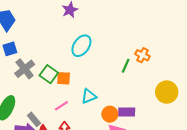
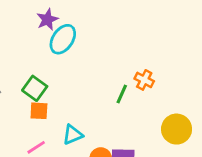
cyan ellipse: (81, 46) -> (63, 39), moved
green square: (49, 74) -> (35, 88), moved

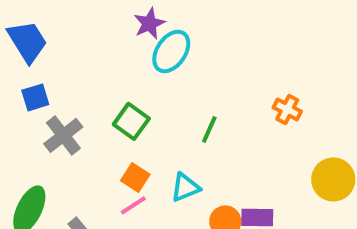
green line: (122, 94) -> (209, 129), moved
orange square: (39, 111) -> (135, 177), moved, turned 30

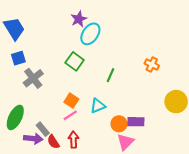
green square: (131, 121) -> (75, 61), moved

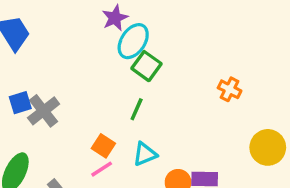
blue square: (18, 58) -> (20, 103), moved
green square: (75, 61) -> (146, 66), moved
green line: (110, 75) -> (137, 109), moved

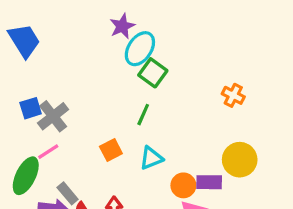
orange square: (103, 146) -> (111, 150), turned 30
yellow circle: (268, 147) -> (240, 160), moved
pink line: (102, 169) -> (48, 152), moved

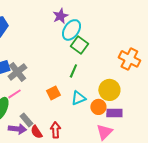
orange cross: (233, 95) -> (129, 59), size x1.5
yellow circle: (240, 160) -> (109, 90), moved
orange circle: (183, 185) -> (98, 107), moved

